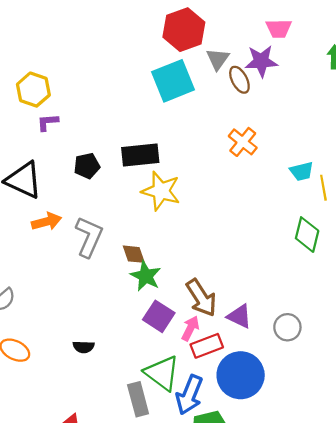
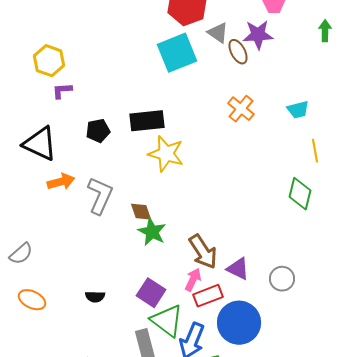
gray triangle: (218, 59) -> (218, 33), turned -30
cyan trapezoid: (302, 171) -> (298, 110), moved
purple square: (159, 316) -> (151, 293), moved

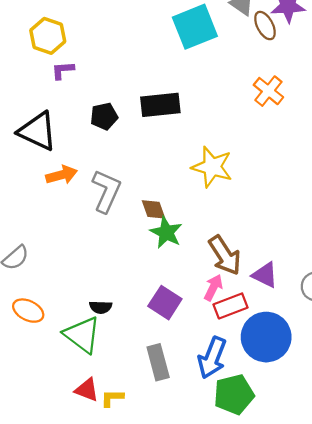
yellow star: (166, 154) -> (212, 167), moved
green triangle: (167, 321) -> (82, 335), moved

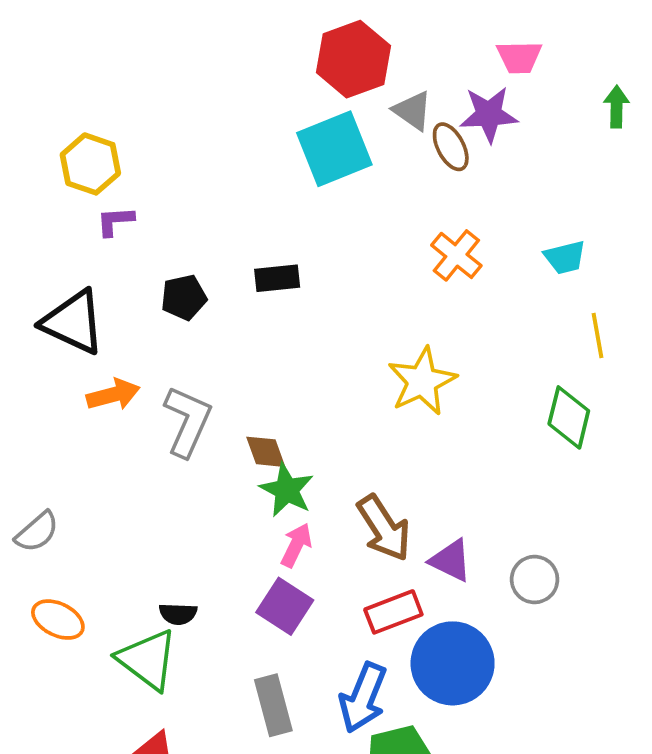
black rectangle: (160, 105) -> (277, 278), size x0.7
yellow star: (212, 167) -> (422, 381), moved, turned 30
pink arrow: (213, 288) -> (296, 545), moved

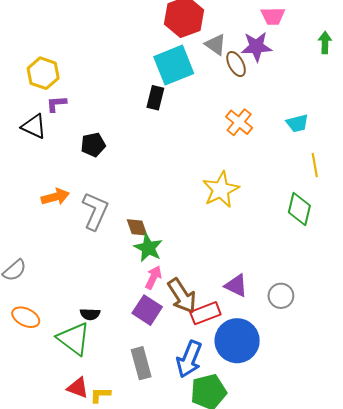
black rectangle: (277, 278) -> (155, 98), moved, turned -70
black triangle: (73, 322) -> (34, 126), moved, size x0.7
brown arrow: (384, 528) -> (182, 296), moved

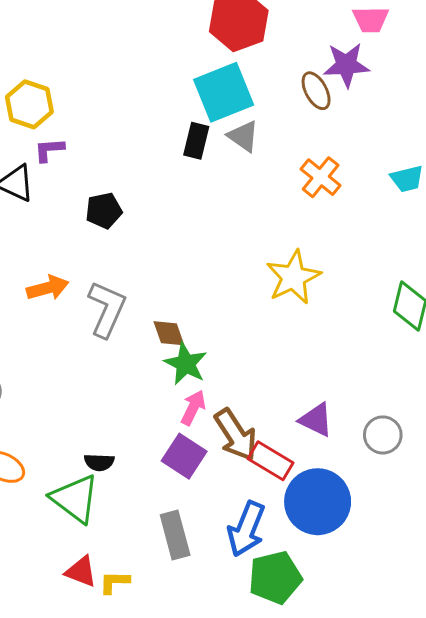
gray triangle: (216, 45) -> (243, 136), moved
red rectangle: (205, 313) -> (271, 461), turned 52

